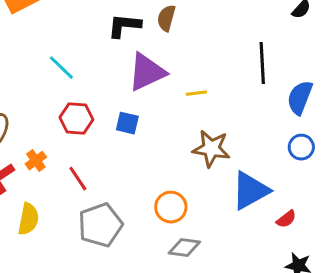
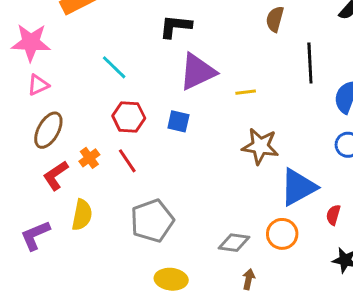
brown semicircle: (166, 18) -> (275, 19), moved
red line: (78, 179) -> (127, 161), moved
orange circle: (171, 207) -> (282, 234), moved
red semicircle: (286, 219) -> (333, 215), turned 144

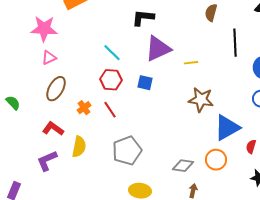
cyan line: (114, 67) -> (112, 53), moved
red L-shape: (56, 175) -> (53, 129), moved, turned 70

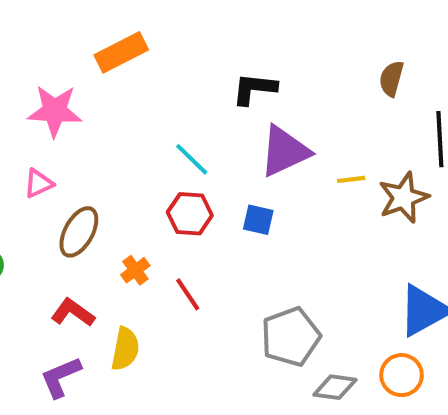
pink triangle: (49, 58) -> (39, 184), moved
brown star: (201, 100) -> (404, 198), moved, turned -30
red line: (110, 110) -> (188, 294), moved
gray pentagon: (127, 151) -> (291, 337), moved

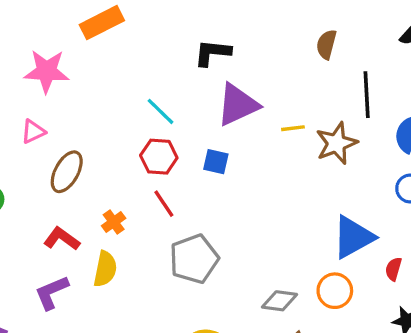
orange cross: (135, 270) -> (114, 222), moved
red line: (188, 294) -> (164, 204), moved
gray pentagon: (291, 337) -> (194, 259), moved

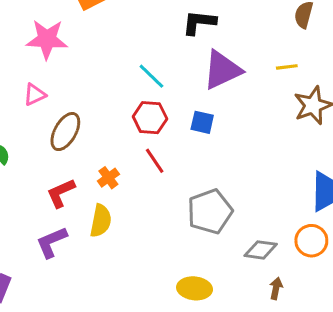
yellow line: (293, 128) -> (287, 67), moved
red L-shape: (62, 239) -> (61, 193), turned -60
gray pentagon: (194, 259) -> (210, 211), moved

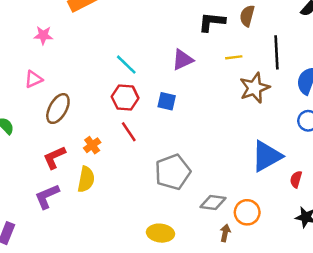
black L-shape: (199, 22) -> (212, 22), moved
pink star: (47, 39) -> (43, 35), size x0.6
purple triangle: (222, 70) -> (182, 60), size x0.7
orange circle: (311, 241) -> (247, 212), moved

